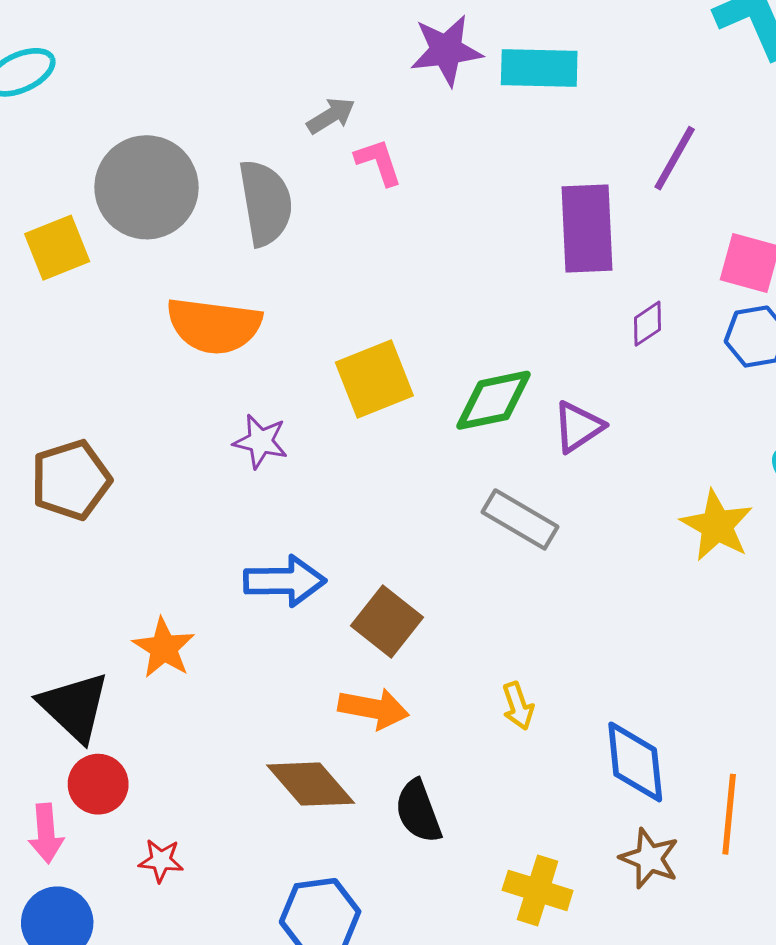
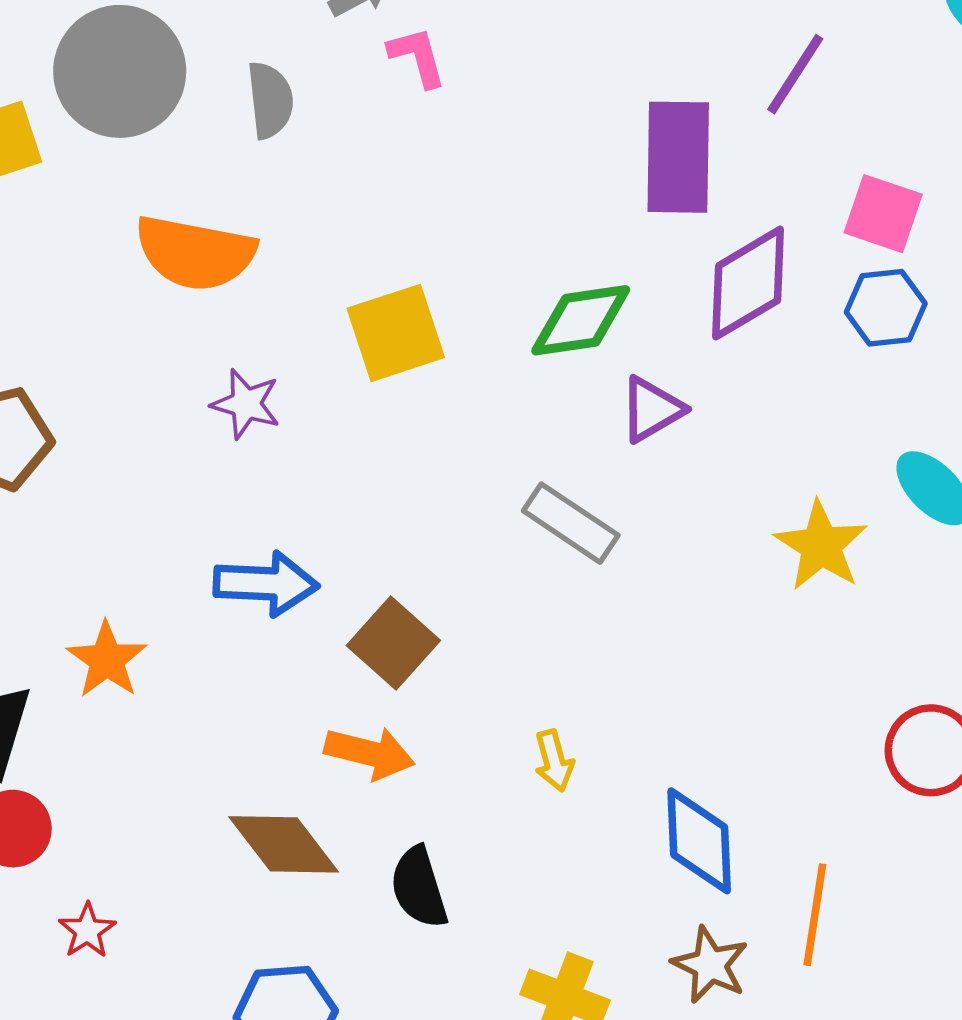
gray semicircle: (265, 203) -> (270, 100), size x0.7
purple diamond: (648, 324) -> (748, 283), size x2.0
green diamond: (494, 400) -> (581, 320), moved
red star: (161, 860) -> (87, 931), turned 30

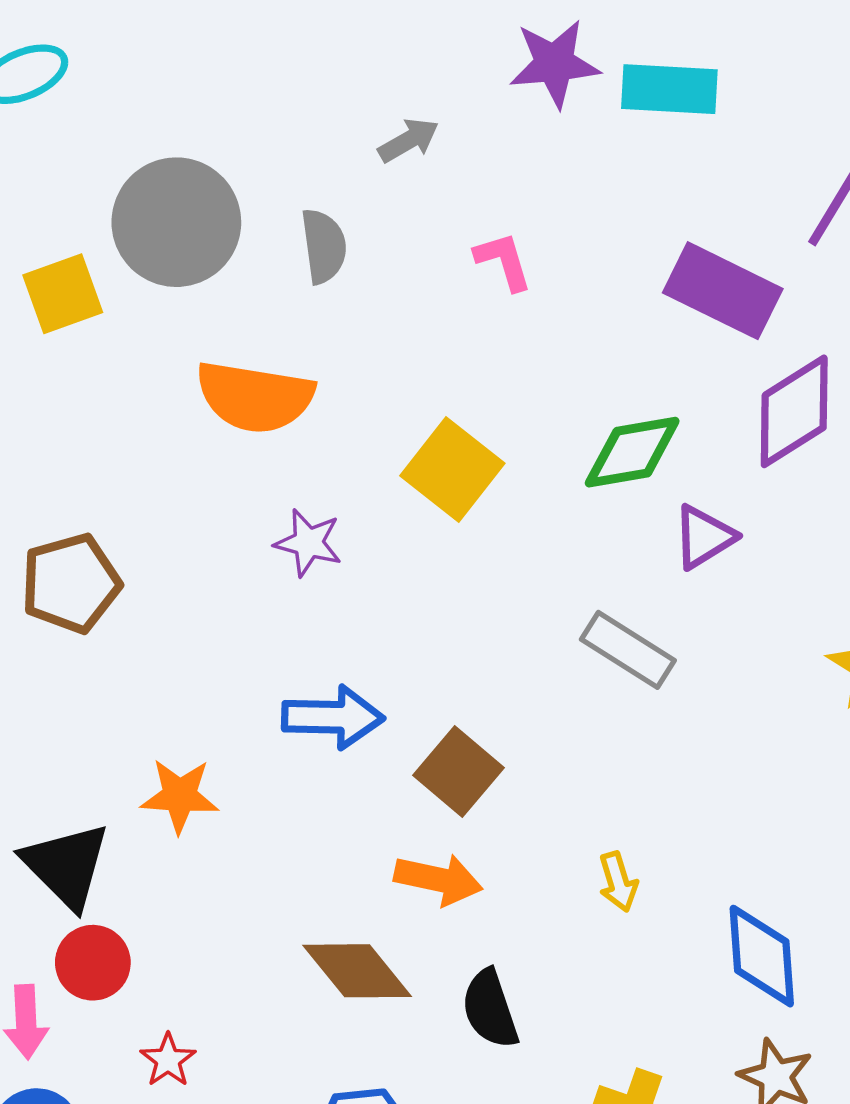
pink L-shape: (417, 57) -> (503, 261), moved
purple rectangle: (678, 157) -> (723, 291), turned -63
yellow square: (396, 333) -> (452, 469), turned -32
orange star: (107, 660) -> (180, 796), turned -30

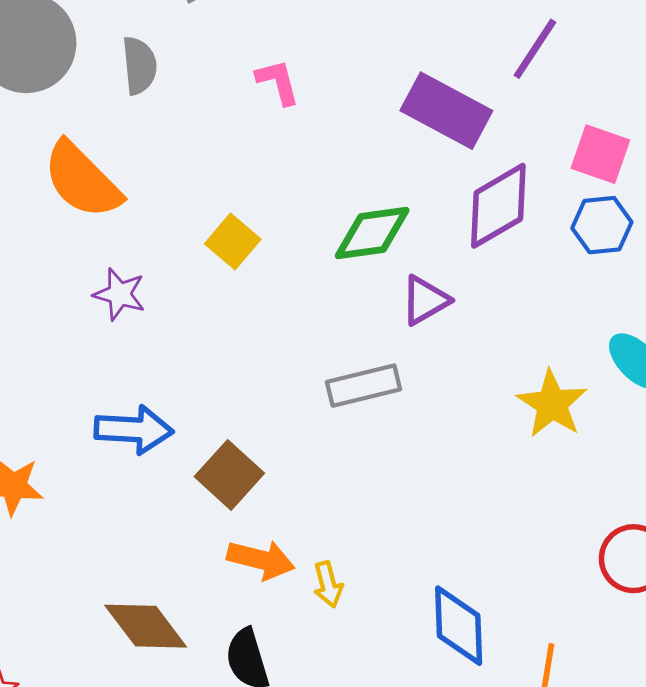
orange semicircle: (255, 397) -> (82, 180), turned 34
yellow square: (452, 469) -> (233, 242), size x0.7
gray rectangle: (628, 650) -> (364, 386), turned -48
orange arrow: (438, 879) -> (261, 560), moved
yellow arrow: (618, 882) -> (328, 584), moved

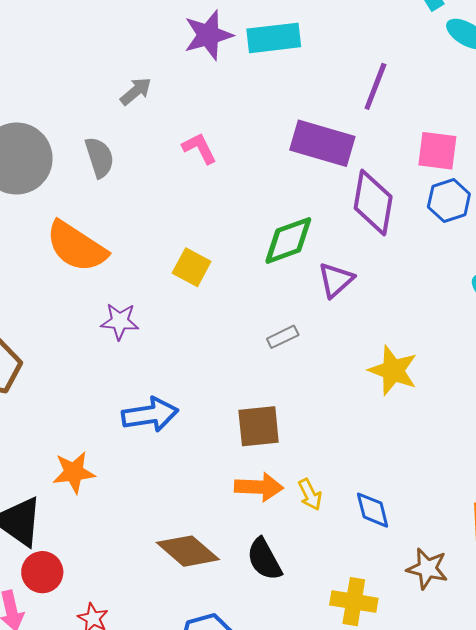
purple diamond: (498, 206) -> (373, 202), turned -38
gray rectangle: (364, 386) -> (283, 337), moved, size x0.6
yellow star: (552, 404) -> (393, 371), moved
brown square: (229, 475) -> (259, 426), moved, turned -36
blue diamond: (459, 626) -> (373, 510), moved, size x0.7

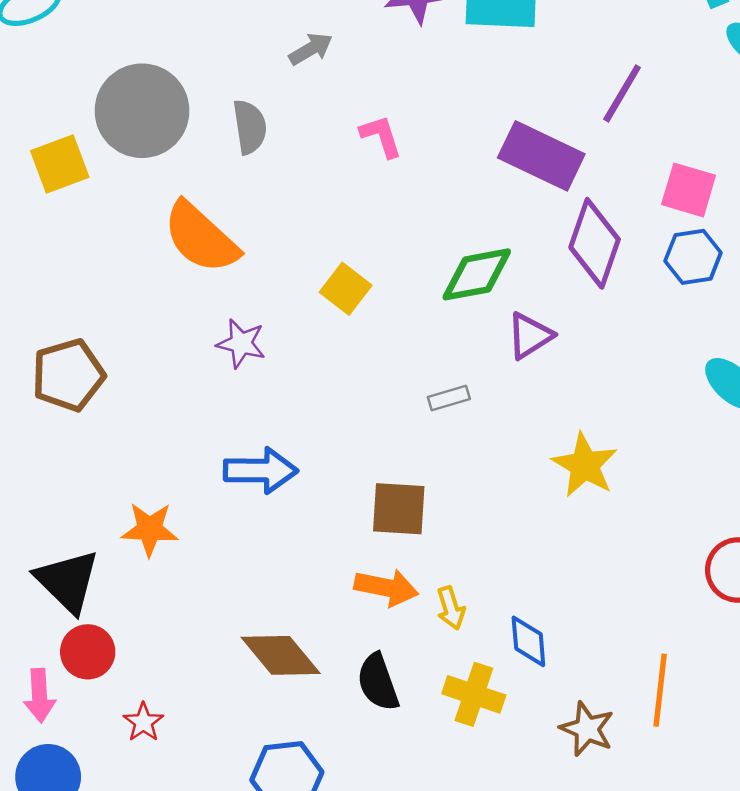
yellow cross: (354, 602) -> (474, 694), moved

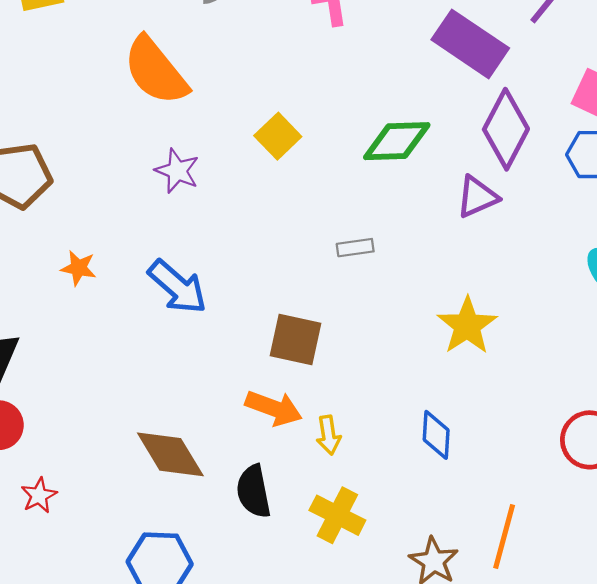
purple triangle: (530, 336) -> (477, 197), moved
blue arrow: (261, 471) -> (177, 287), turned 32
orange star: (150, 529) -> (79, 268), moved, size x0.7
blue diamond: (528, 641) -> (436, 435), moved

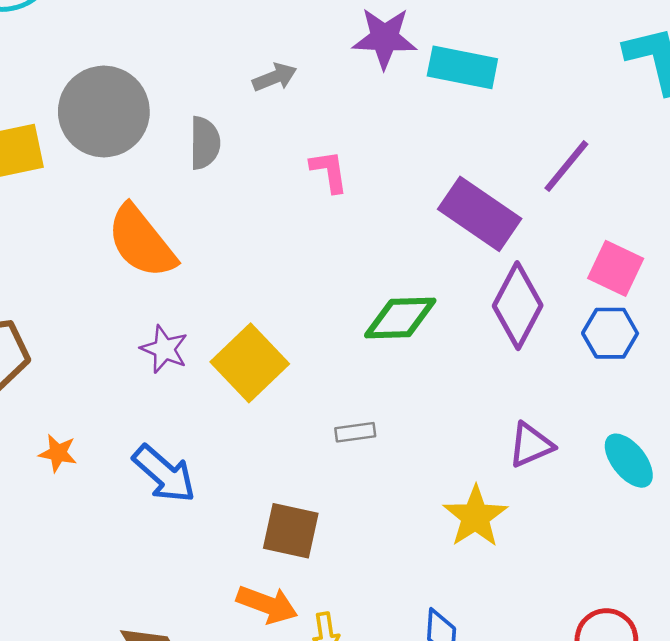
yellow square: (278, 136) -> (250, 363), moved, size x1.5
purple triangle: (477, 197) -> (531, 445), moved

